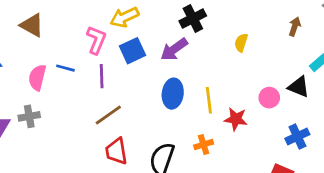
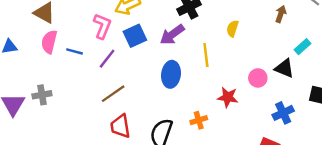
purple line: (102, 76) -> (107, 59), turned 40
pink semicircle: (37, 77) -> (49, 42), moved
yellow line: (209, 100) -> (206, 55), moved

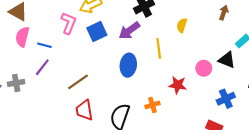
purple line: (107, 59) -> (42, 67), moved

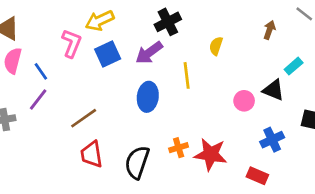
blue line: (44, 45) -> (41, 71), turned 40
red star: (178, 85) -> (211, 154), moved, size x1.4

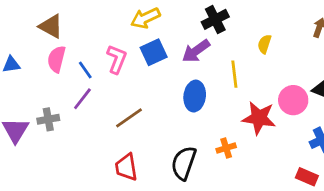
pink L-shape: (72, 43) -> (117, 59), moved
pink circle: (244, 101) -> (293, 100), size x1.4
red trapezoid: (92, 154) -> (126, 167), moved
red star: (211, 154) -> (259, 118), moved

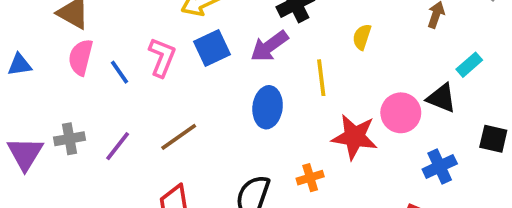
purple line: (82, 99) -> (118, 146), moved

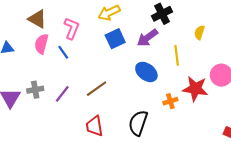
pink L-shape: (162, 57) -> (72, 28), moved
blue ellipse: (268, 107) -> (146, 72), turned -60
orange cross: (310, 178) -> (170, 101), moved

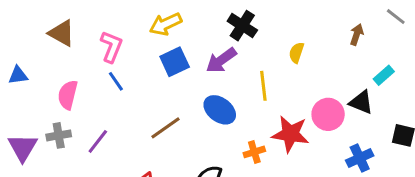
black cross: (162, 14) -> (242, 26), turned -30
pink semicircle: (41, 44) -> (68, 95), moved
blue line: (63, 52) -> (116, 81), moved
brown line: (97, 89) -> (166, 128), moved

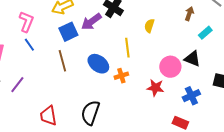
purple arrow: (221, 60) -> (91, 22), moved
cyan rectangle: (384, 75) -> (205, 33), moved
brown line: (166, 128) -> (62, 61), moved, turned -70
red star: (290, 134) -> (155, 88), moved, size x0.7
orange cross: (254, 152) -> (121, 76), moved

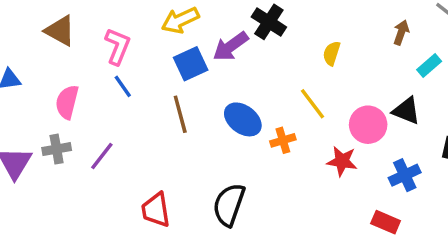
yellow line: (127, 48) -> (312, 104), moved, turned -30

